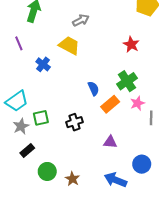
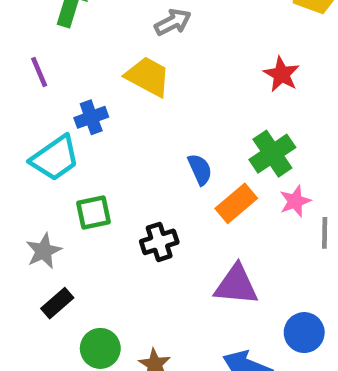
blue cross: (43, 64) -> (91, 117), turned 32
cyan trapezoid: (17, 101) -> (55, 158), moved
green square: (41, 118) -> (93, 212), moved
purple triangle: (110, 142) -> (236, 285), size x1.5

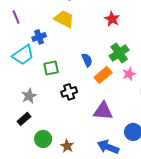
red star: (282, 74) -> (112, 19), moved
green square: (93, 212) -> (51, 68), moved
gray star: (44, 251) -> (29, 96), moved

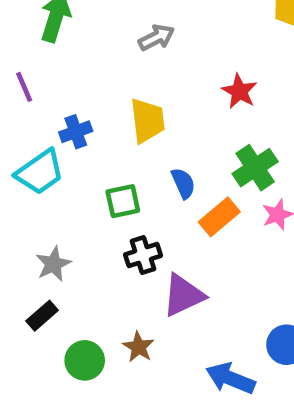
yellow trapezoid: (64, 19) -> (147, 120), moved, turned 55
green square: (51, 68) -> (123, 201), moved
purple triangle: (103, 111) -> (183, 295), moved, turned -30
brown star: (67, 146) -> (138, 347), moved

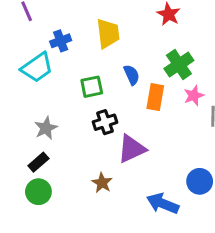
orange rectangle: (219, 217) -> (155, 97), turned -40
green circle: (85, 360) -> (38, 192), moved

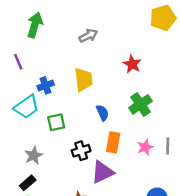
green square: (92, 87) -> (56, 122), moved
pink star: (194, 96) -> (145, 147), moved
orange rectangle: (155, 97) -> (113, 142), moved

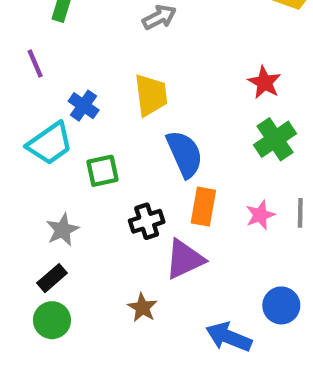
red star: (132, 64) -> (264, 82), moved
blue cross: (46, 85) -> (84, 106), turned -35
green cross: (140, 104) -> (275, 139), moved
blue semicircle: (102, 113) -> (185, 154), size x1.6

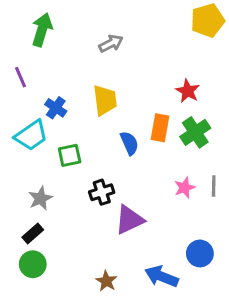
blue semicircle: (185, 154) -> (129, 143), size x0.7
orange rectangle: (203, 207) -> (160, 128), moved
brown star: (142, 308) -> (106, 281), moved

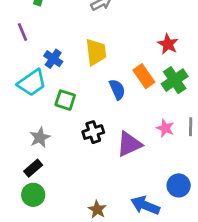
orange rectangle: (160, 128) -> (144, 76), turned -45
green square: (70, 155) -> (65, 100), turned 30
pink star: (185, 188) -> (165, 128), turned -30
purple triangle: (129, 220) -> (129, 144), moved

